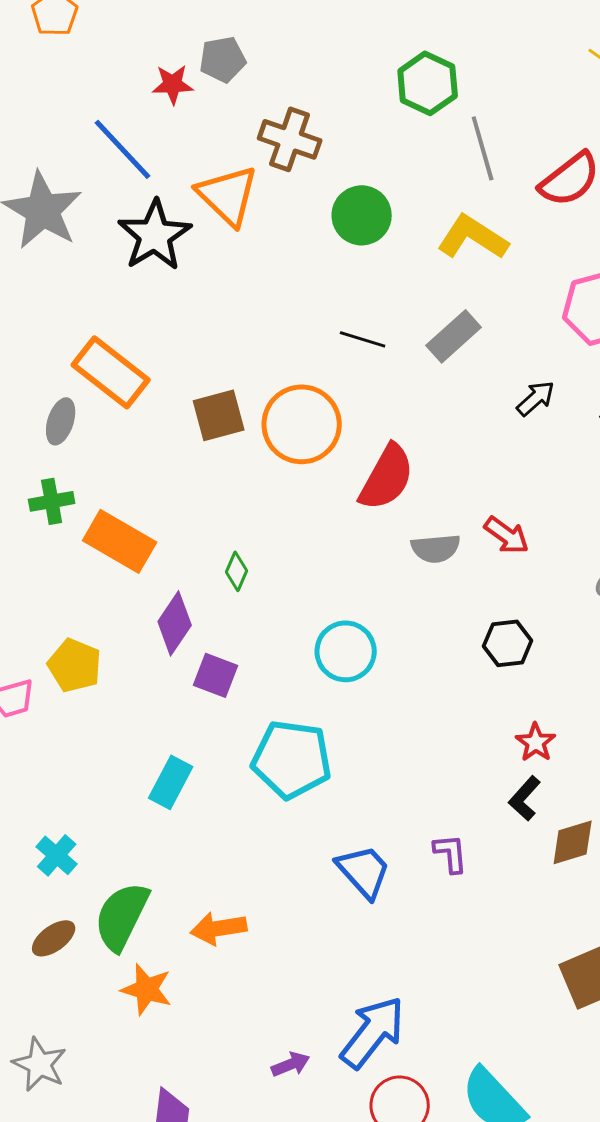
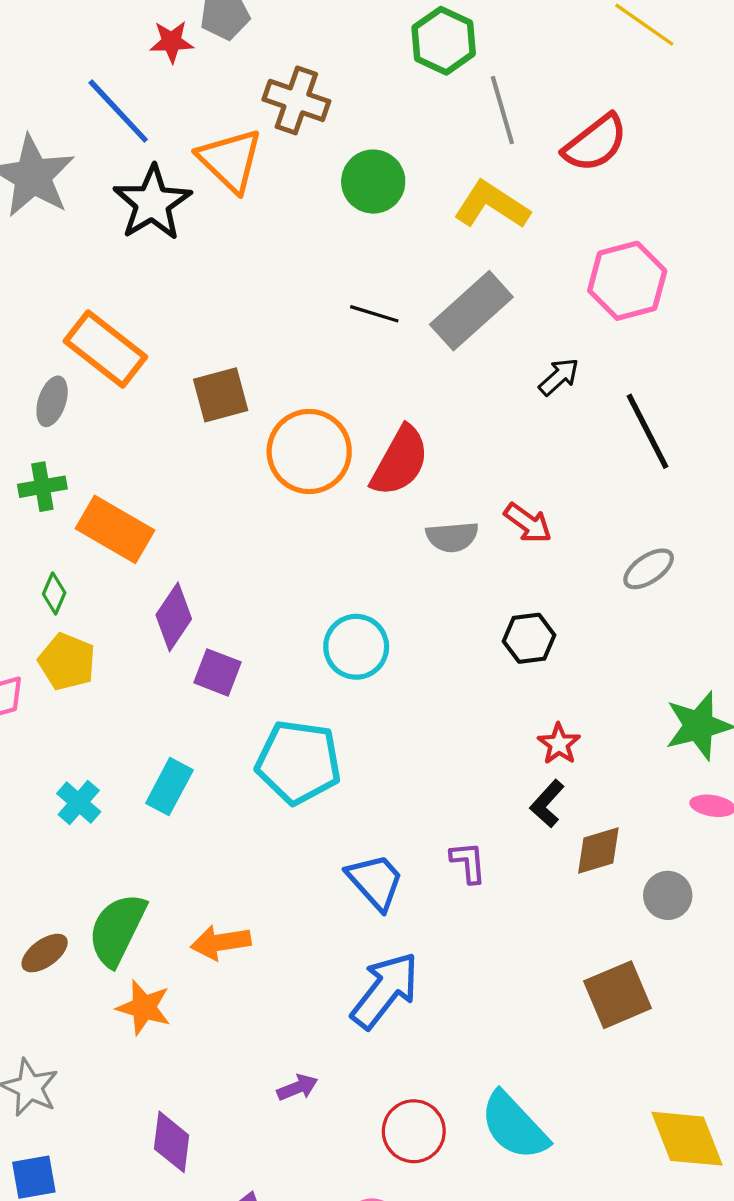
gray rectangle: (454, 336) -> (471, 311), size x1.4
orange circle: (302, 424) -> (309, 451), moved
green diamond: (237, 571) -> (54, 593), moved
cyan cross: (57, 855) -> (79, 803), moved
blue arrow: (373, 1032) -> (385, 990), moved

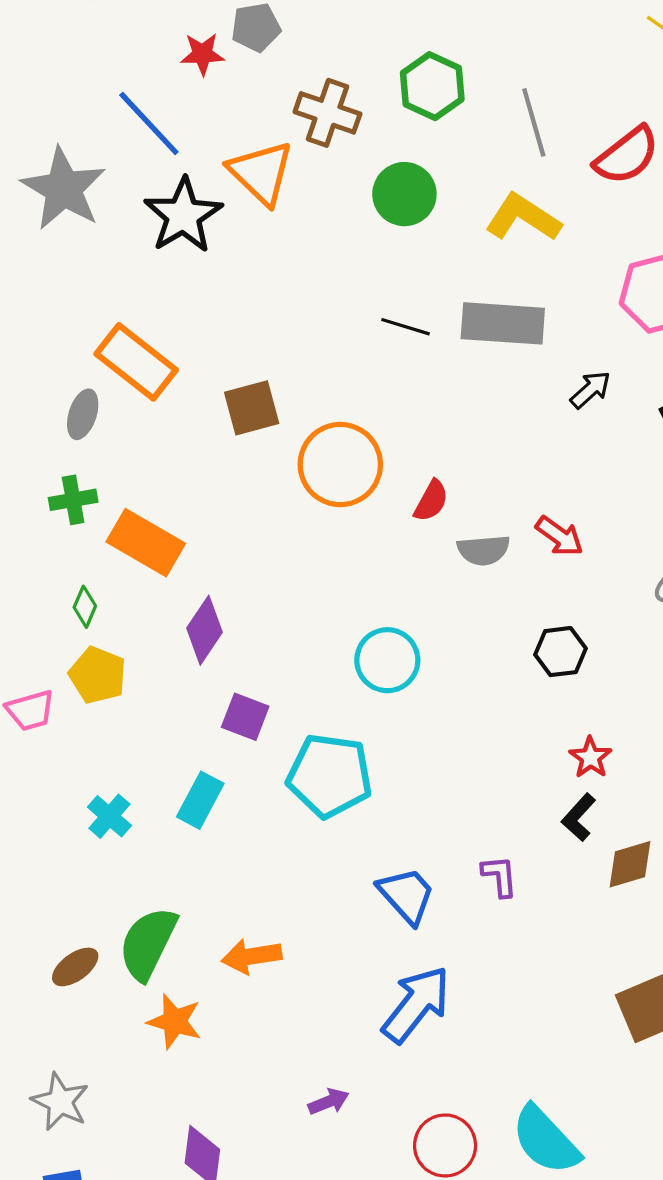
green hexagon: (444, 41) -> (432, 86), moved
gray rectangle: (471, 311) -> (503, 323), turned 46
red semicircle: (400, 461) -> (431, 501), moved, size x0.6
purple square: (217, 672) -> (245, 717), moved

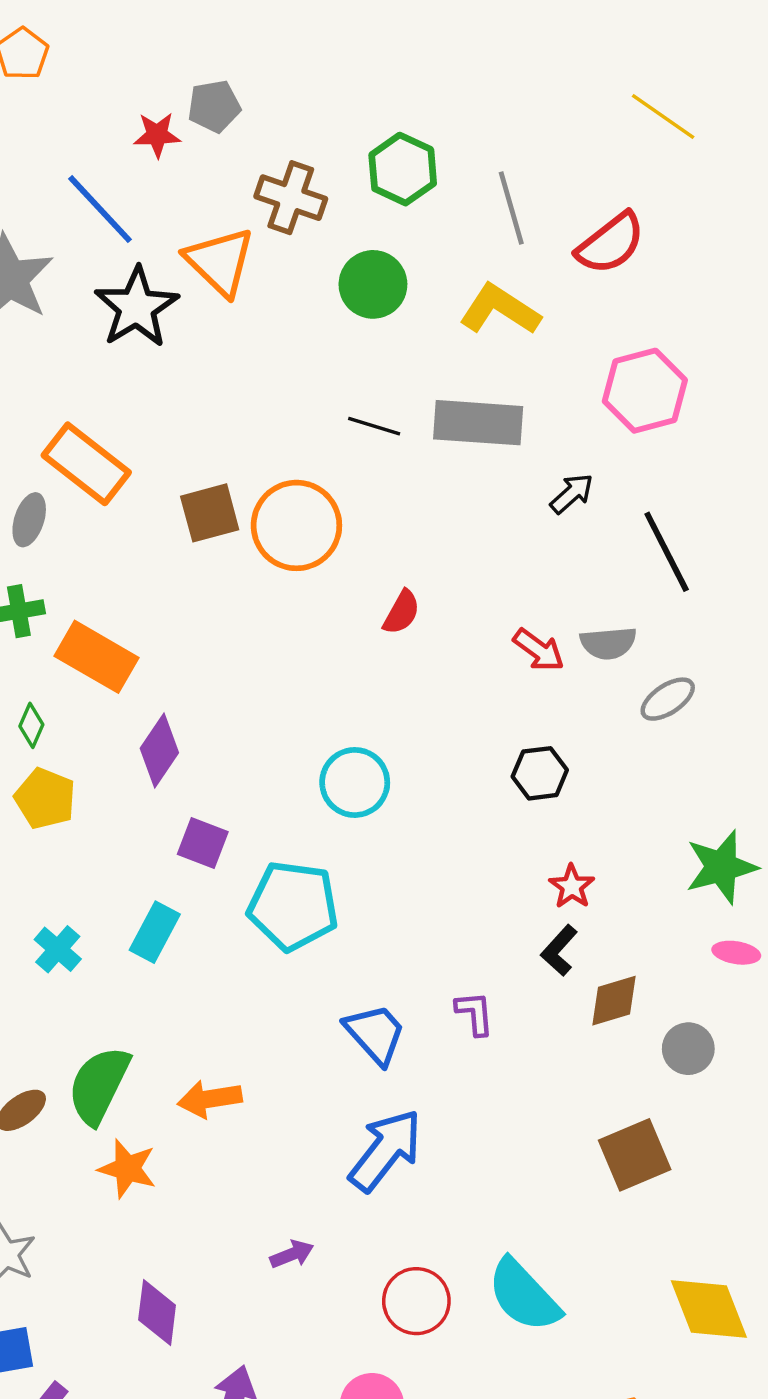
orange circle: (340, 465) -> (296, 525), moved
gray semicircle: (484, 550) -> (608, 643), moved

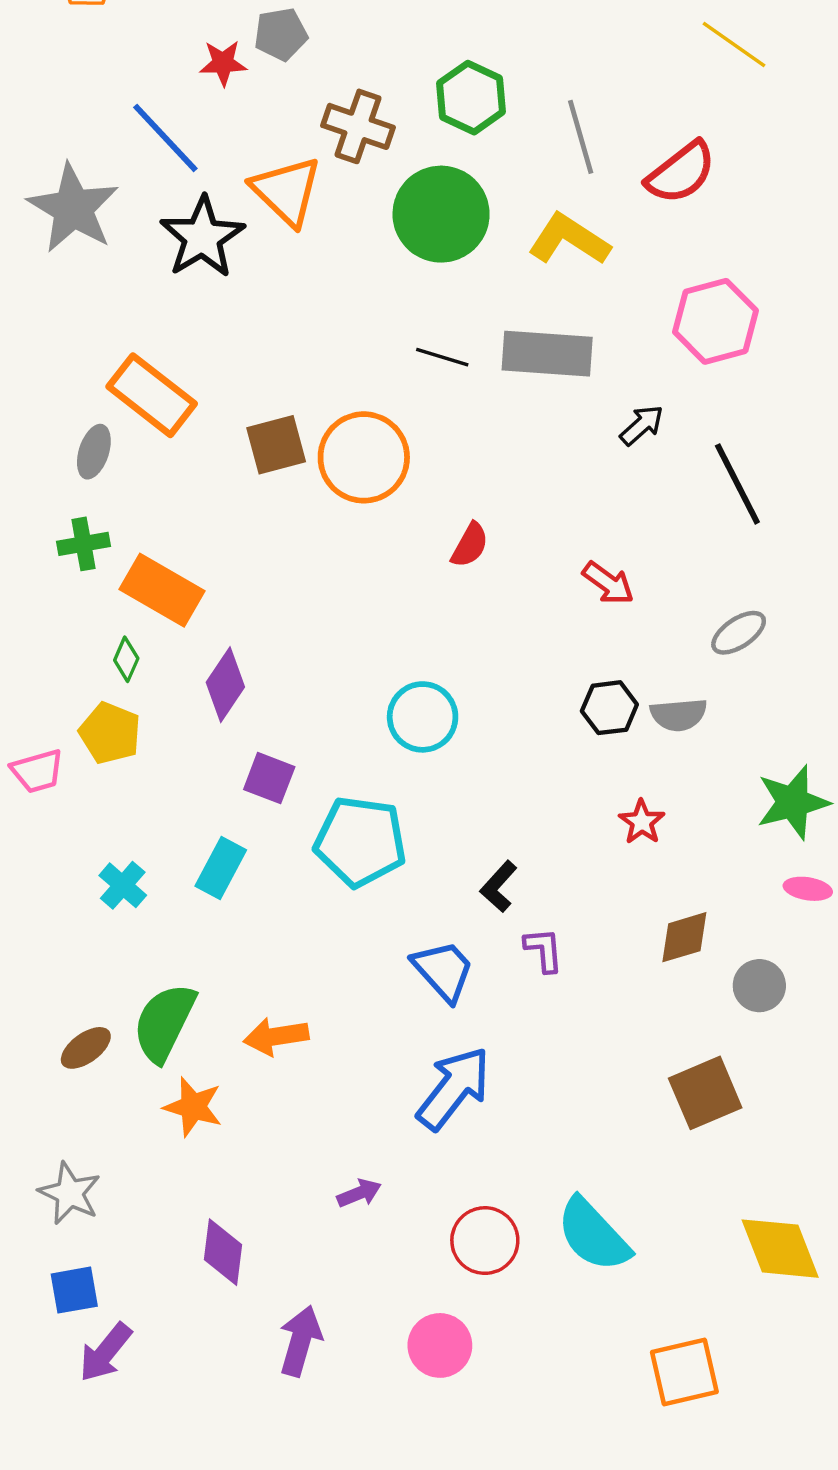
green circle: (373, 284) -> (441, 214), size x1.4
gray semicircle: (608, 643) -> (679, 715), moved
green diamond: (31, 725) -> (126, 659), moved
black L-shape: (559, 950) -> (499, 886), moved

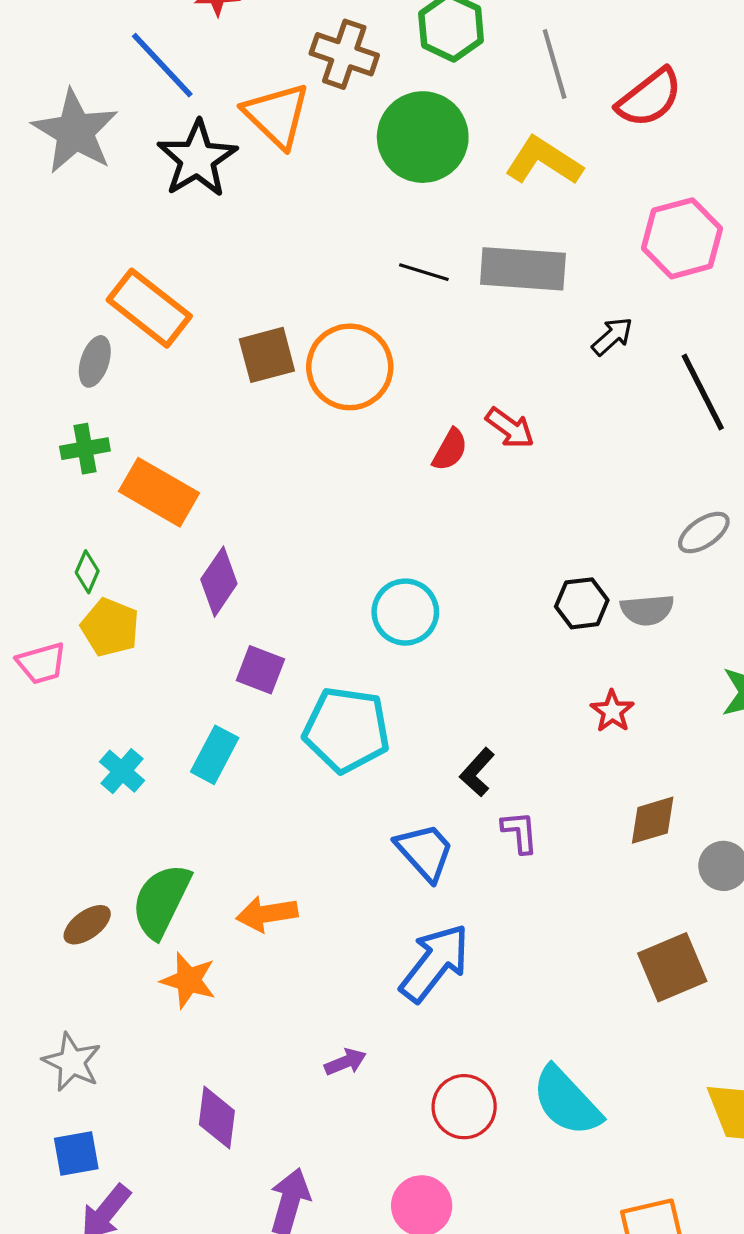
red arrow: (608, 583) -> (510, 428), moved
green diamond: (126, 659) -> (87, 572), moved

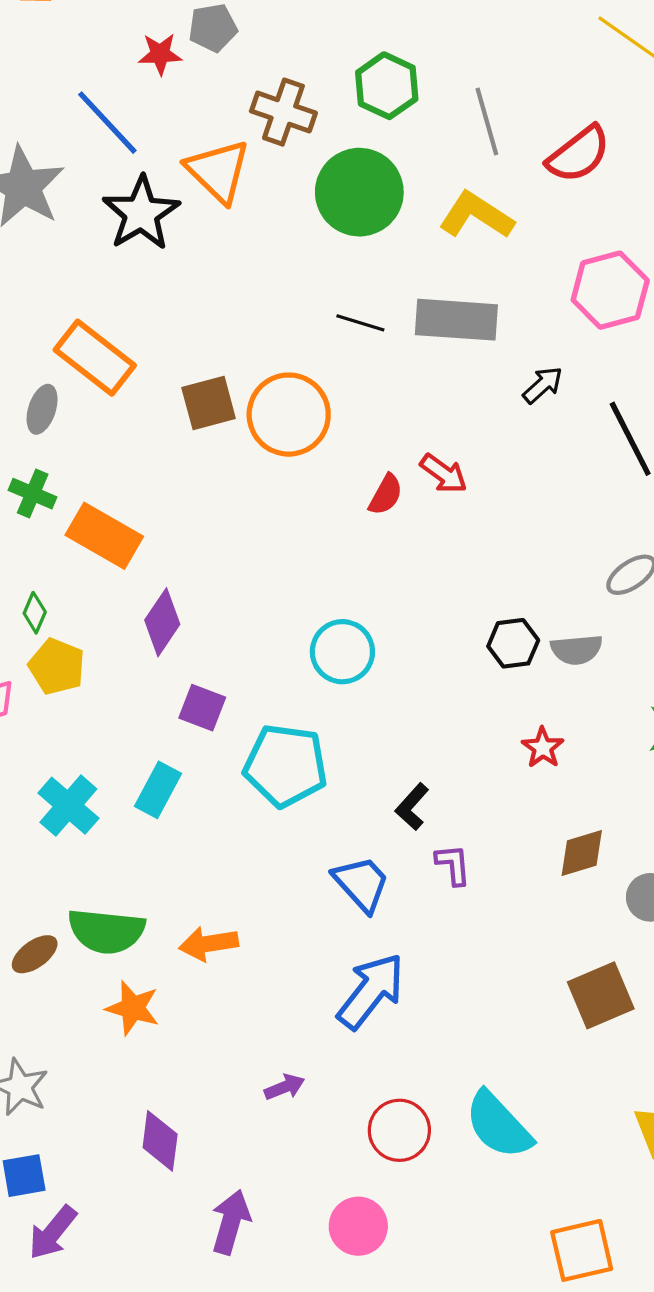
green cross: (85, 449) -> (33, 494), turned 33
cyan cross: (122, 771) -> (68, 806), size x1.4
green semicircle: (161, 901) -> (106, 931), turned -110

